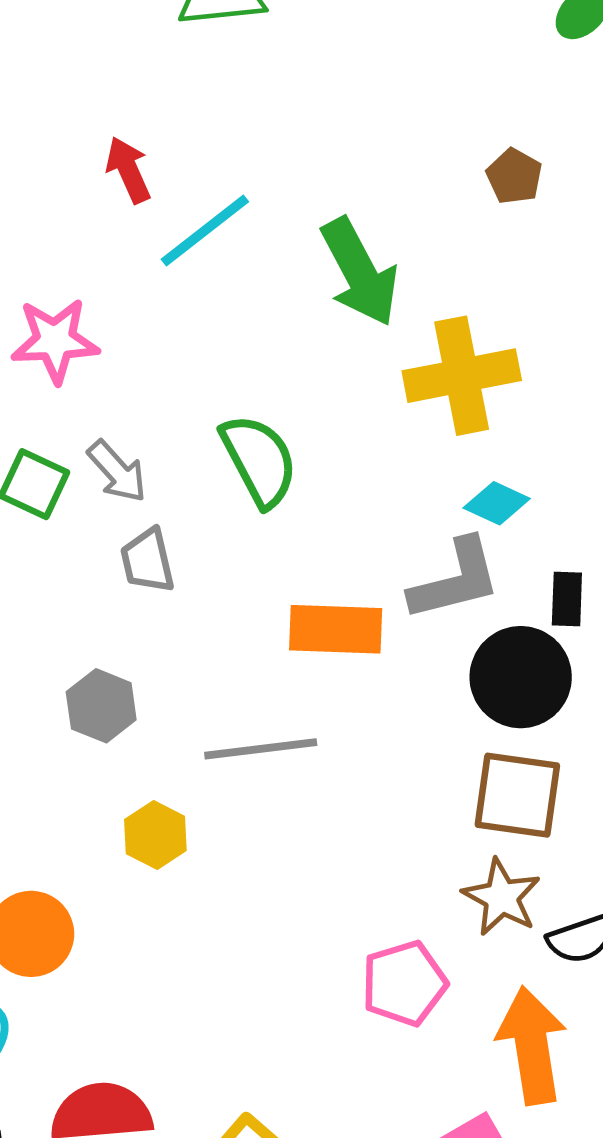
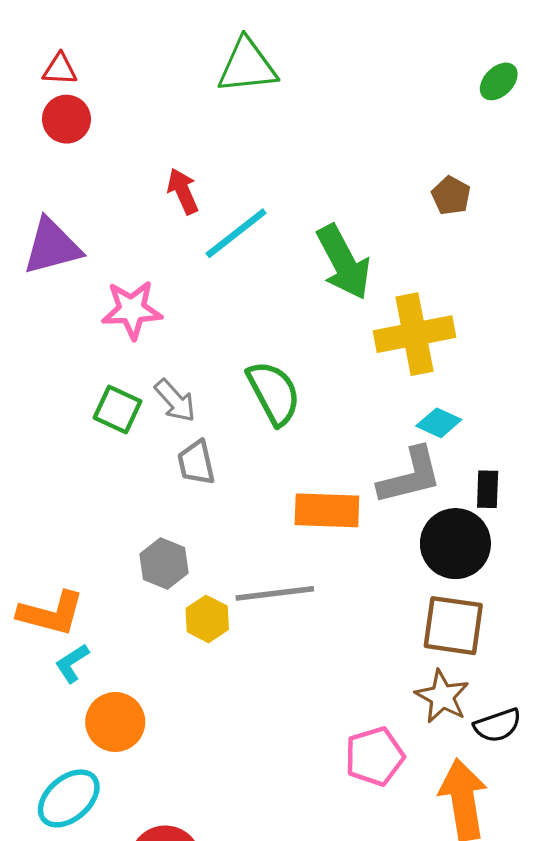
yellow hexagon: (155, 835) -> (207, 619), moved

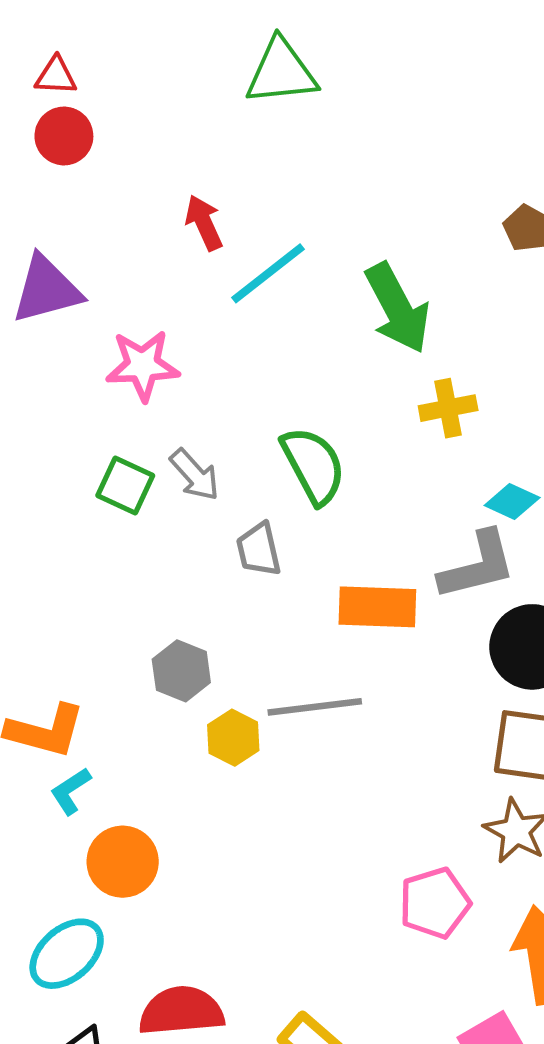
yellow cross: (414, 334) -> (448, 408), moved, size x0.6
gray trapezoid: (196, 463) -> (259, 550), moved

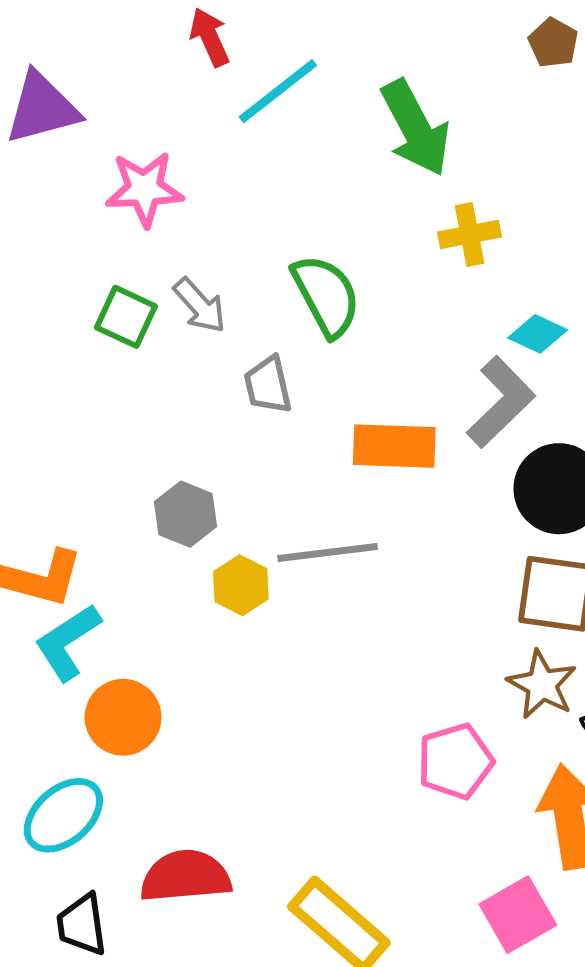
gray L-shape: (477, 566) -> (501, 402), turned -30
cyan L-shape: (71, 791) -> (68, 642), size x1.5

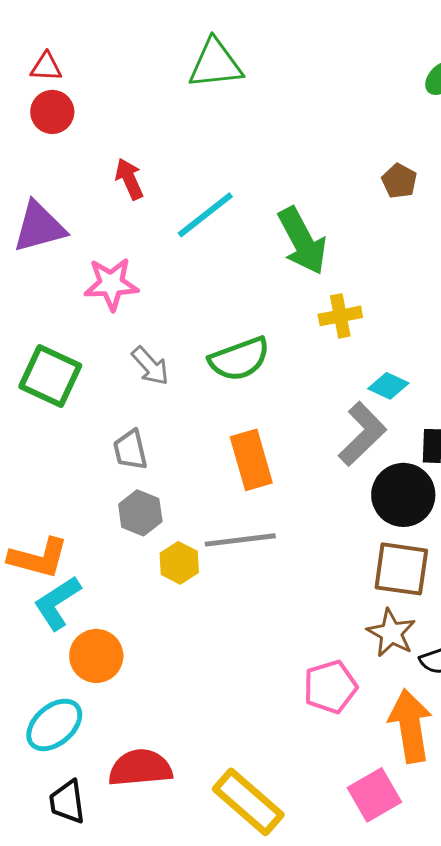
red arrow: (210, 37) -> (129, 179), moved
green semicircle: (326, 296) -> (239, 359), turned 98
green square: (126, 317) -> (50, 376), moved, size x1.4
gray trapezoid: (268, 385) -> (130, 450), moved
orange rectangle: (394, 446) -> (251, 460), moved, turned 72

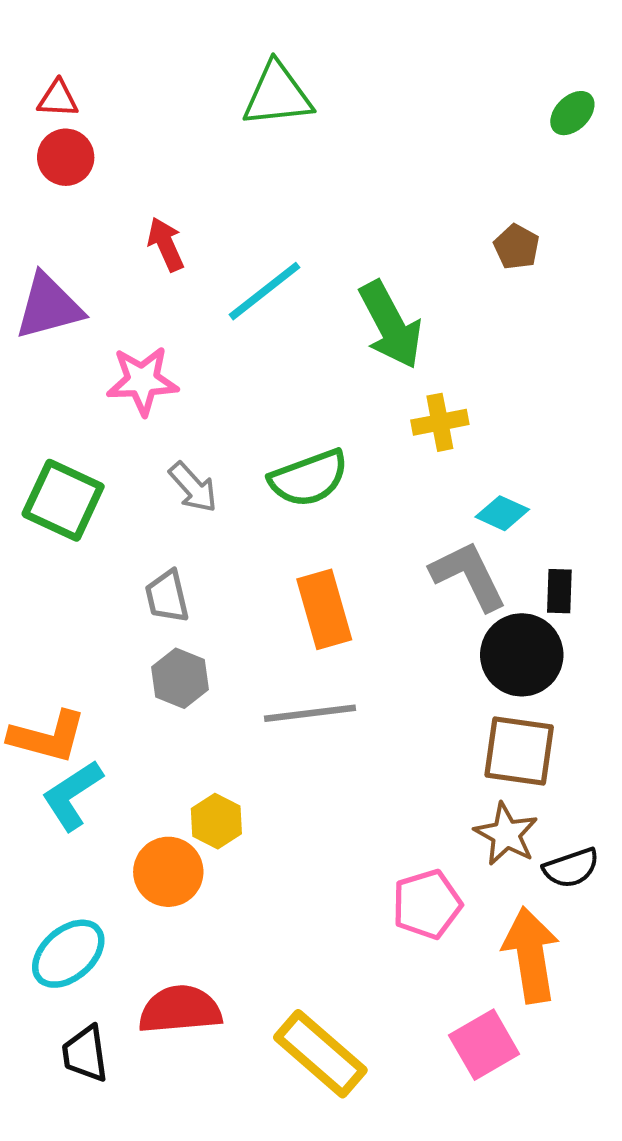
gray L-shape: (362, 434) -> (468, 576), turned -72
yellow hexagon: (179, 563) -> (216, 821), moved
orange circle: (96, 656) -> (168, 872), moved

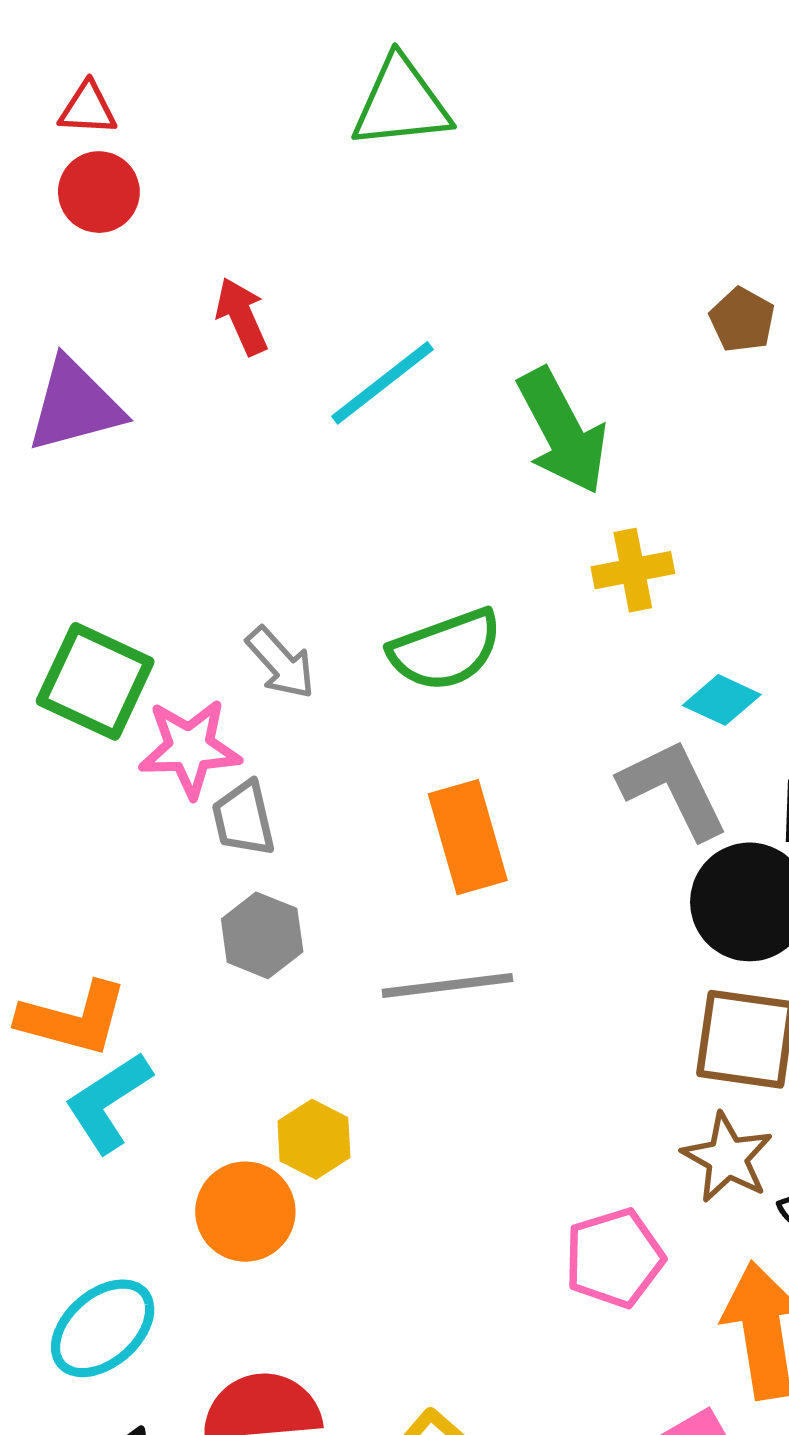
pink star: (142, 381) -> (190, 748), moved

